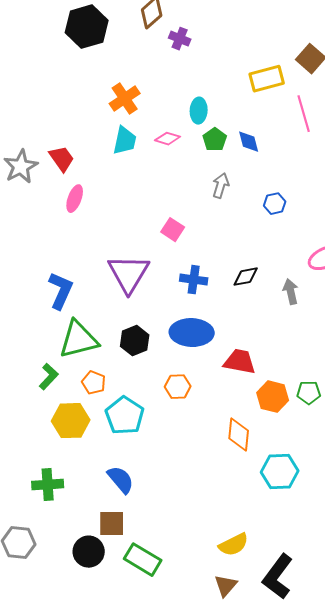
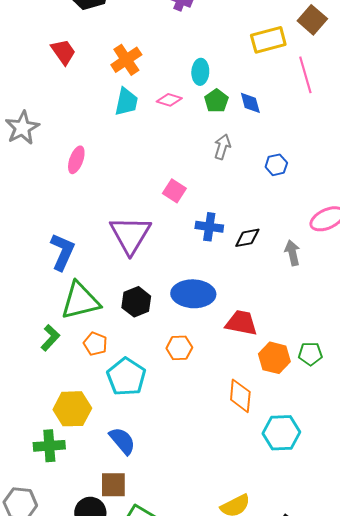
red trapezoid: (62, 159) -> (63, 52), moved
blue cross: (194, 280) -> (209, 227), moved
yellow hexagon: (71, 421) -> (72, 409), moved

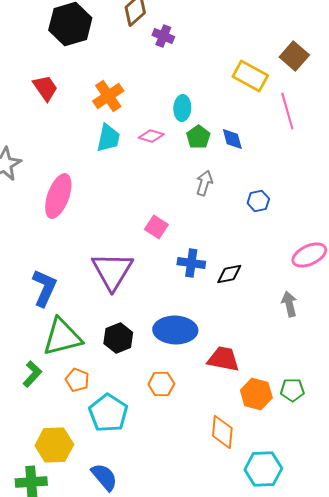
yellow rectangle: (268, 40) -> (250, 76), turned 44
pink ellipse: (76, 160) -> (58, 196), size x1.6
gray arrow: (292, 253) -> (289, 304), moved

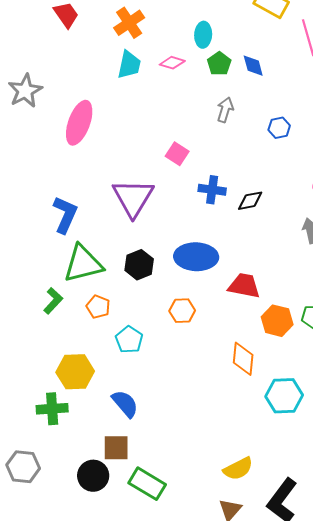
cyan pentagon: (108, 413) -> (129, 340), size x0.7

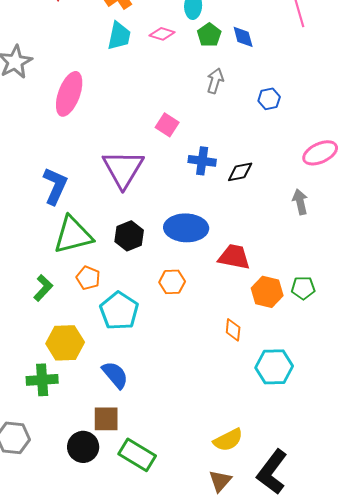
green L-shape: (53, 301) -> (43, 288), moved
cyan pentagon: (129, 340) -> (119, 311), size x1.4
orange diamond: (243, 359) -> (233, 330), size x0.7

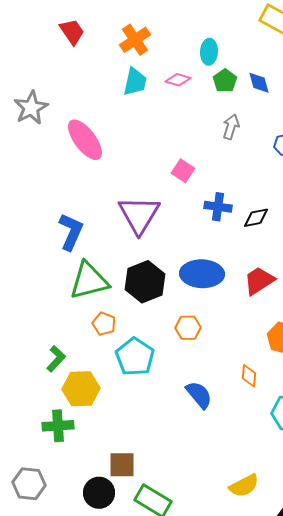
pink ellipse: (69, 94) -> (85, 140), turned -57
black hexagon: (129, 236) -> (145, 282), size x1.4
red trapezoid: (234, 257) -> (259, 281), moved, turned -44
green L-shape: (43, 288) -> (56, 359), moved
blue semicircle: (115, 375) -> (199, 395), moved

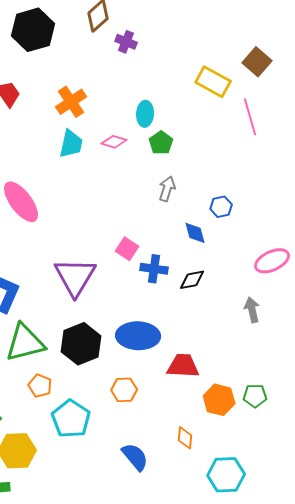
blue diamond: (259, 83) -> (195, 233), moved
pink square: (183, 171) -> (127, 249), moved
red trapezoid: (259, 281) -> (183, 366), moved, turned 36

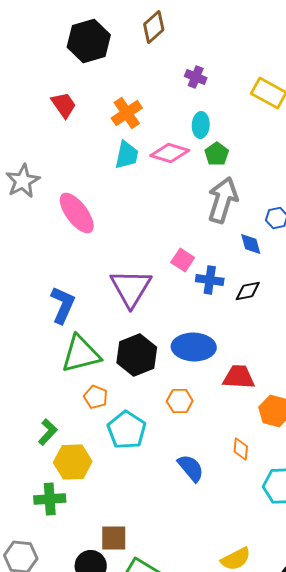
purple cross: (126, 42) -> (196, 77), moved
pink diamond: (114, 142) -> (170, 153), size x1.5
gray arrow: (167, 189) -> (223, 200), size x1.8

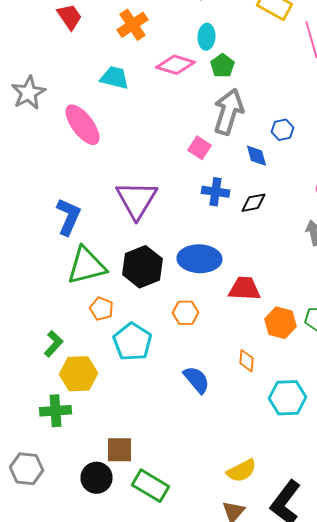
cyan trapezoid: (127, 155) -> (114, 78), moved, turned -88
pink square: (183, 260) -> (200, 148), moved

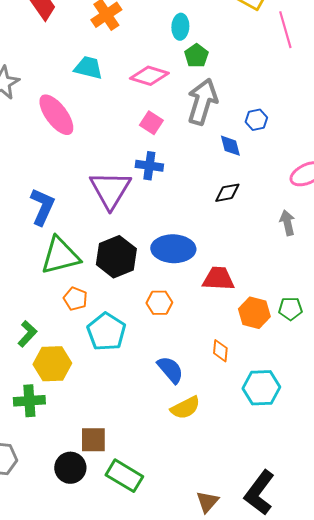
pink diamond: (176, 65) -> (149, 76), moved
pink square: (200, 148) -> (151, 123), moved
blue cross: (216, 192) -> (149, 166), moved
yellow semicircle: (242, 471) -> (185, 408), moved

